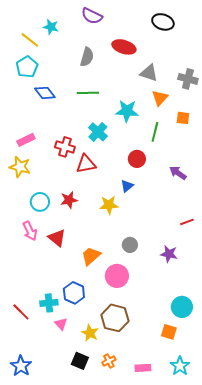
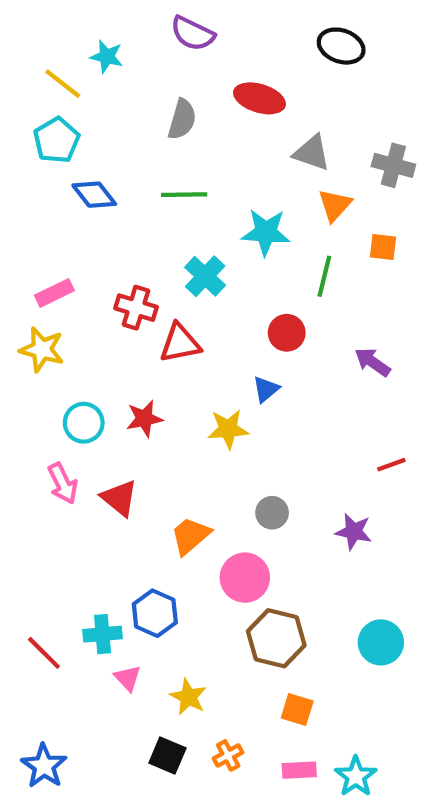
brown hexagon: (115, 318) -> (276, 638), moved
orange square: (169, 332) -> (297, 709), moved
cyan star: (180, 366) -> (356, 776), moved

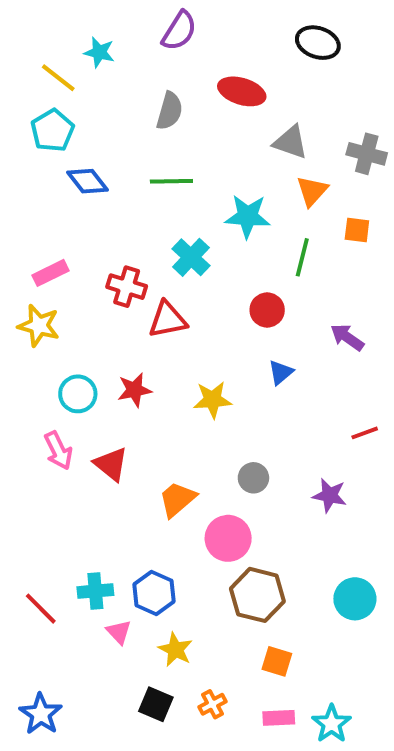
purple semicircle: (193, 33) -> (179, 31), turned -84
blue triangle: (266, 389) -> (281, 372), moved
blue hexagon: (155, 613) -> (154, 593), moved

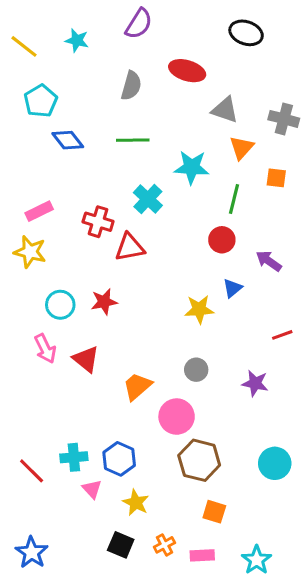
yellow line: (58, 78) -> (24, 46), moved
red circle: (267, 310) -> (222, 240), moved
blue triangle: (281, 372) -> (232, 288), moved
yellow star: (212, 400) -> (199, 309), moved
pink rectangle: (279, 718) -> (202, 555), moved

